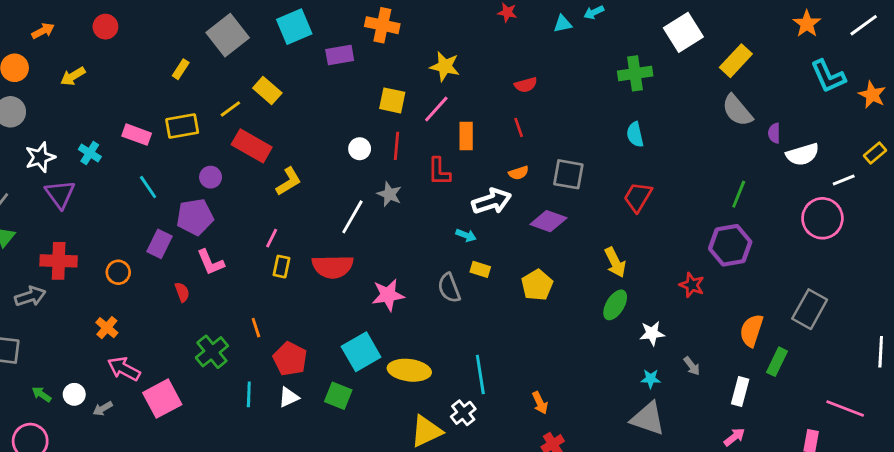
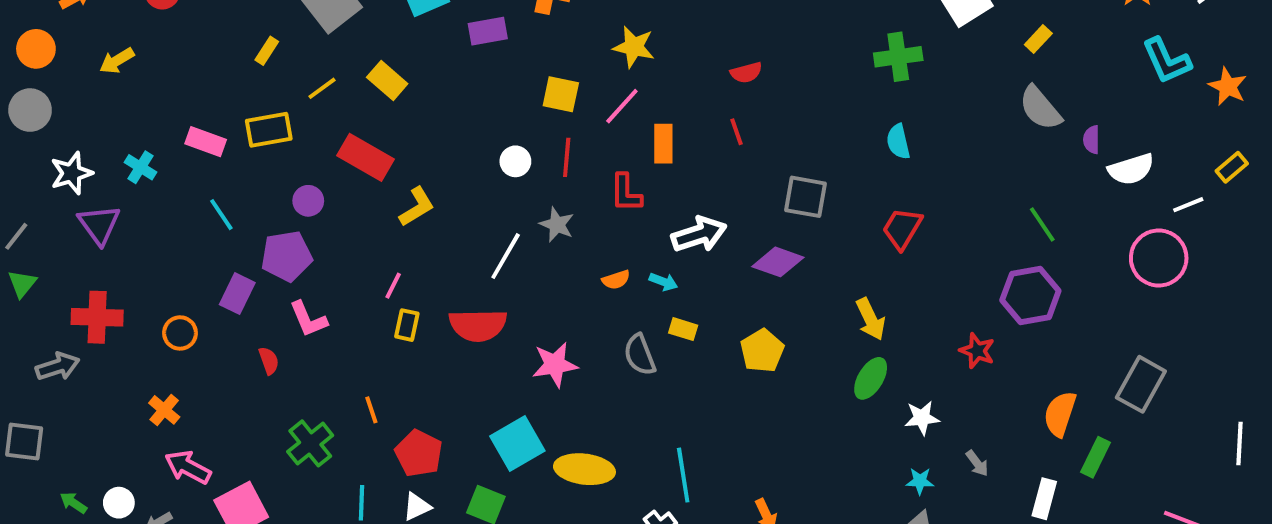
yellow rectangle: (736, 61) -> (1038, 39), size x0.6
yellow line: (230, 109) -> (322, 88), moved
orange semicircle: (519, 173) -> (616, 280), moved
green line: (739, 194) -> (1042, 224), turned -56

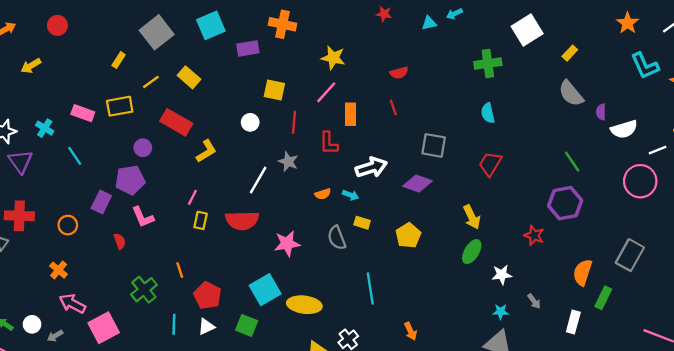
yellow square: (561, 94) -> (274, 90), moved
white circle: (515, 161) -> (250, 122), moved
cyan line: (221, 215) -> (75, 156), moved
cyan line: (683, 475) -> (370, 289), moved

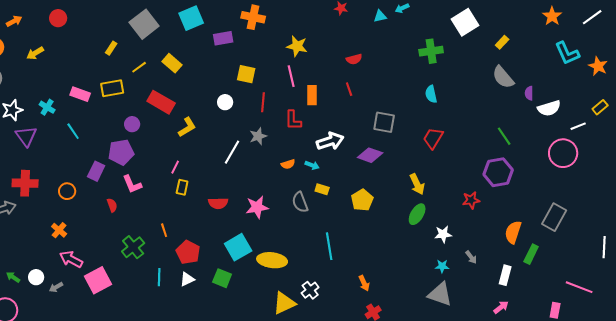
pink line: (326, 92) -> (291, 76), turned -55
gray star: (288, 162) -> (258, 136), turned 30
red semicircle: (242, 220) -> (218, 203), moved, size x0.7
red star: (534, 235) -> (471, 200), turned -30

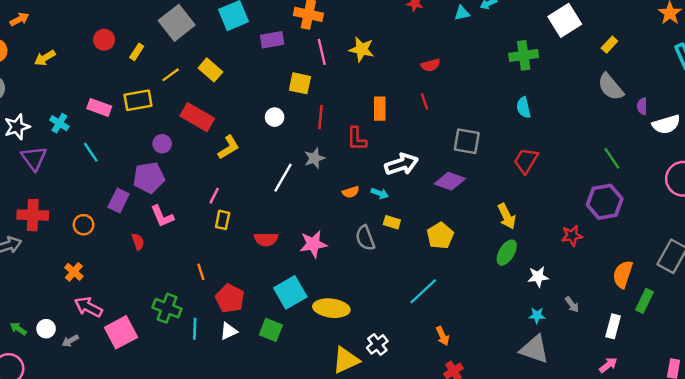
red circle: (58, 18) -> (104, 40), moved
pink line: (291, 76) -> (322, 52), moved
cyan line: (329, 246) -> (423, 291), moved, turned 56
green cross: (133, 247) -> (167, 308), moved, turned -30

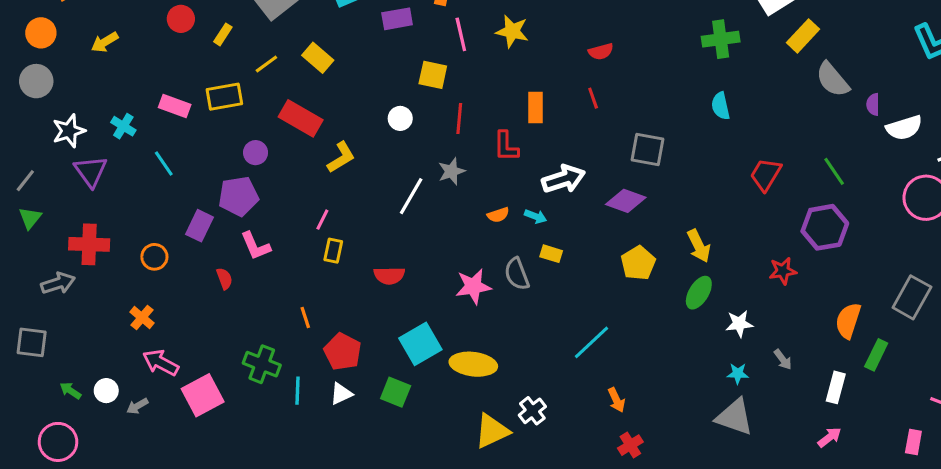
yellow rectangle: (609, 45) -> (803, 36), moved, size x1.5
red trapezoid: (526, 161) -> (766, 174), moved
yellow pentagon: (440, 236) -> (638, 263), moved
pink star: (313, 244) -> (473, 286), moved

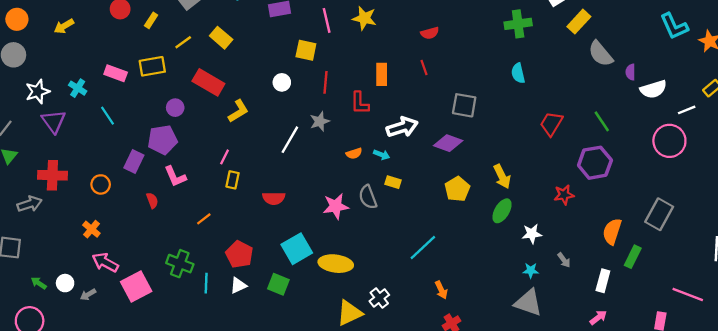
orange line: (305, 317) -> (204, 219), moved, turned 70

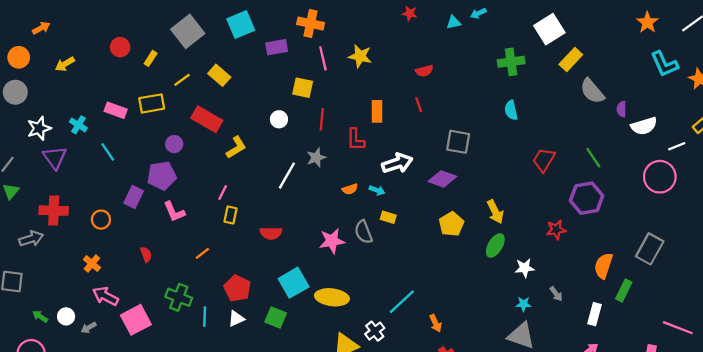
red semicircle: (152, 201) -> (146, 254), moved
cyan line: (423, 248) -> (402, 302), moved

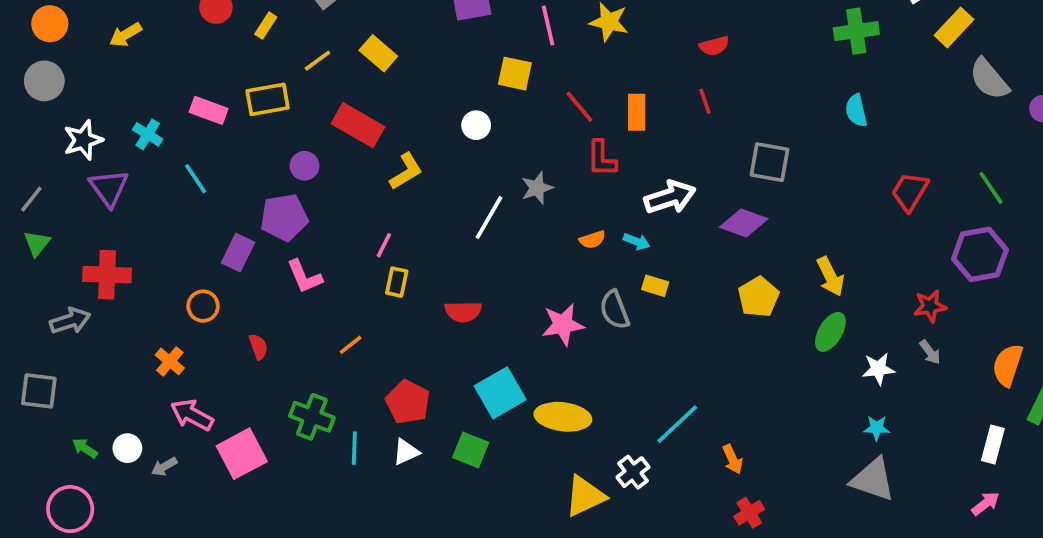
red line: (322, 119) -> (579, 107), moved, turned -45
orange circle: (101, 220) -> (203, 306), moved
gray arrow: (556, 294) -> (930, 352), moved

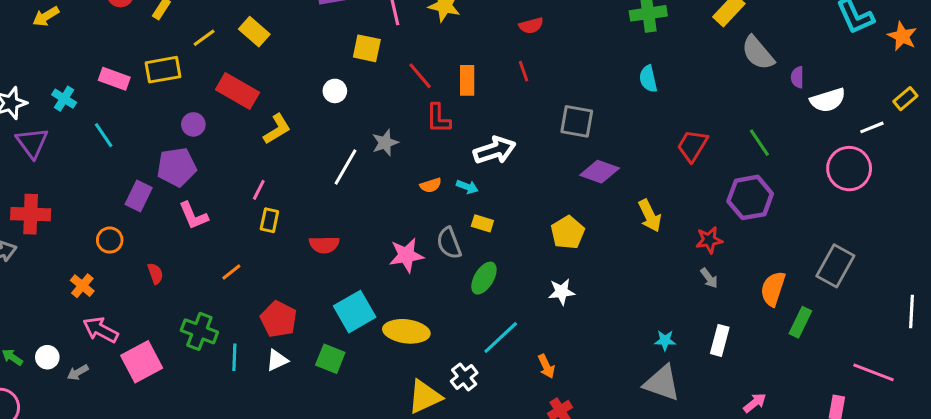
purple diamond: (744, 223) -> (600, 172), moved
yellow arrow: (830, 277) -> (650, 216), moved
green ellipse: (830, 332) -> (484, 278), moved
white star: (878, 369) -> (562, 292), moved
white rectangle: (993, 444) -> (720, 340), moved

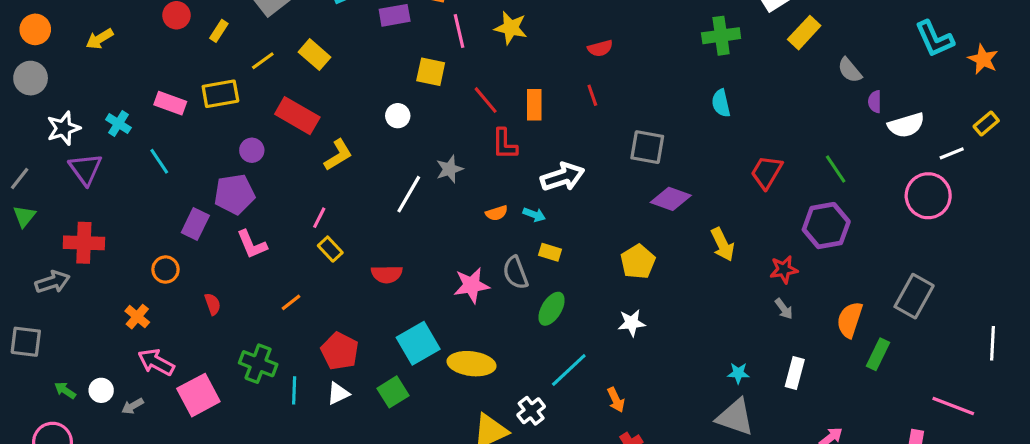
gray semicircle: (758, 53) -> (850, 70), moved, size x0.7
yellow rectangle: (269, 220) -> (330, 249), turned -55
green square: (330, 359) -> (393, 392), turned 36

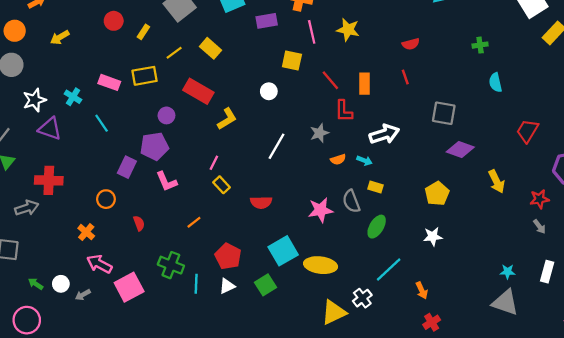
green cross: (721, 36) -> (480, 45), moved, size x0.6
purple triangle: (85, 169) -> (50, 129), turned -35
gray star: (450, 169) -> (319, 133), moved

